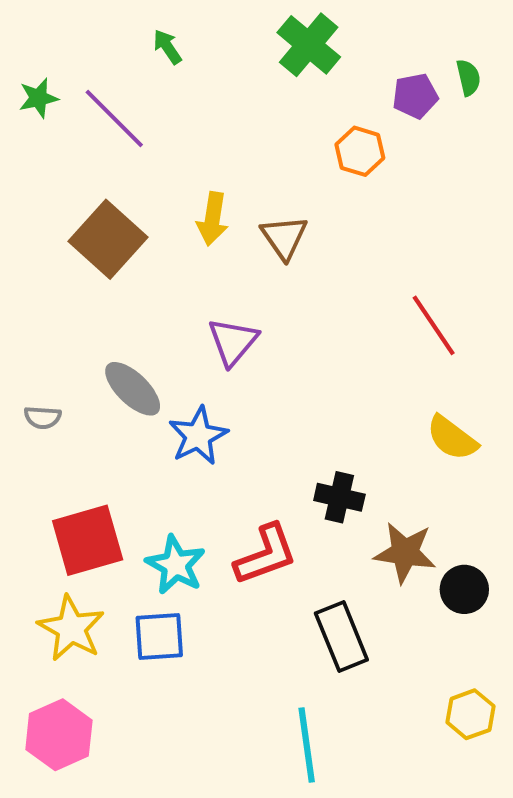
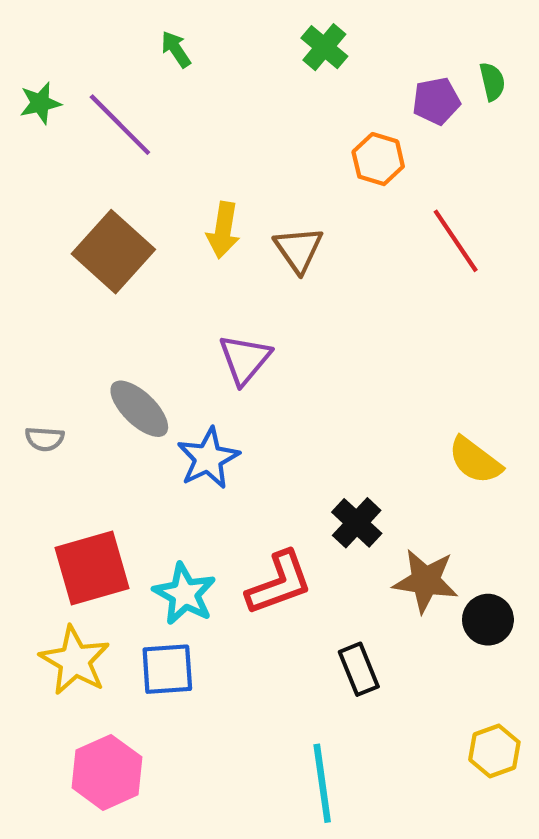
green cross: (309, 45) -> (324, 47), size x0.7
red line: (434, 325) -> (456, 241), moved
black cross: (339, 497) -> (357, 523), turned 30
black rectangle: (341, 636) -> (359, 669), size x0.7
pink hexagon: (59, 735) -> (107, 772), moved

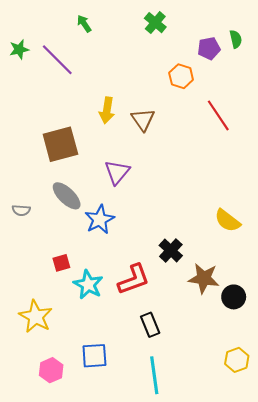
brown square: (113, 252) -> (60, 144), moved, turned 33
red square: (92, 568) -> (61, 263), moved, size x0.5
blue square: (167, 669) -> (94, 356), moved
black rectangle: (359, 669) -> (150, 325), moved
pink hexagon: (107, 772) -> (51, 370), size x0.7

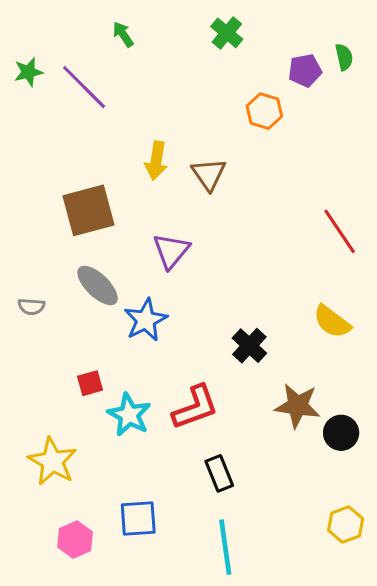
red line: (218, 115) -> (340, 231), moved
black cross: (171, 251) -> (249, 346), moved

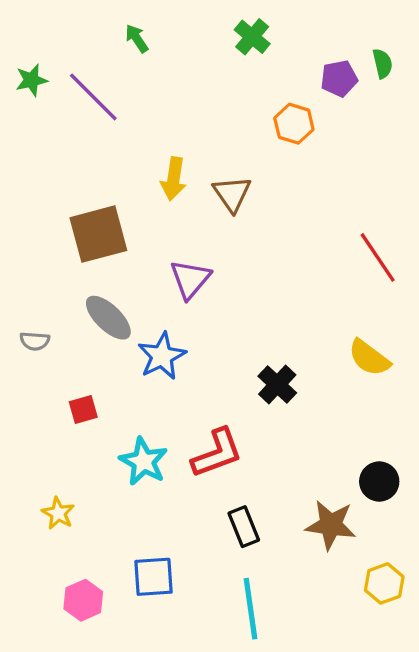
red square: (90, 383) -> (83, 410), moved
brown star: (297, 406) -> (331, 525), moved
yellow star: (52, 461) -> (58, 513), size x0.6

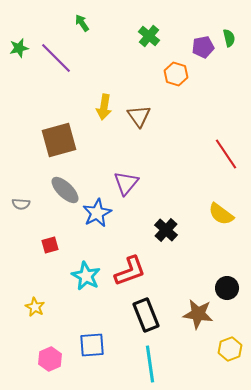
green cross: (252, 37) -> (149, 36), moved
purple triangle: (190, 279) -> (126, 183), moved
black rectangle: (244, 527) -> (146, 315), size x1.4

